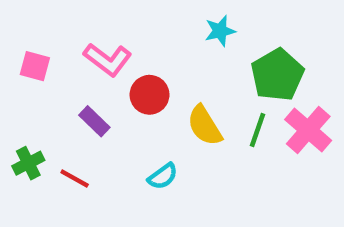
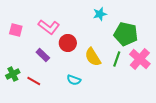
green pentagon: (277, 75) -> (126, 34), turned -30
cyan semicircle: (163, 176) -> (74, 80), turned 56

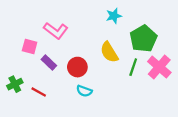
pink square: (16, 30) -> (30, 47), moved
green pentagon: (126, 34) -> (143, 39), turned 30
red circle: (68, 43) -> (77, 67), moved
yellow semicircle: (93, 57) -> (109, 52), moved

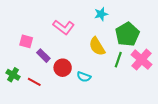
pink L-shape: (56, 31) -> (64, 27), moved
red circle: (77, 67) -> (63, 68), moved
green cross: (15, 84) -> (13, 75), turned -32
cyan semicircle: (84, 91) -> (84, 77), moved

